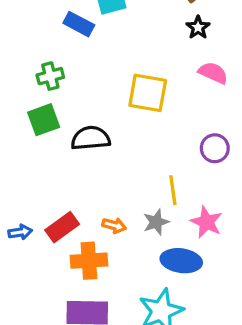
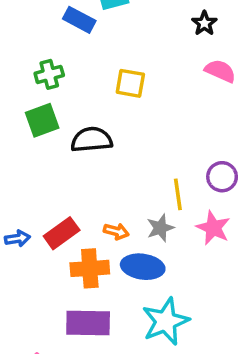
yellow square: (148, 93) -> (130, 83), moved, size x0.7
purple circle: (215, 148) -> (222, 177), moved
blue ellipse: (181, 261) -> (143, 267), moved

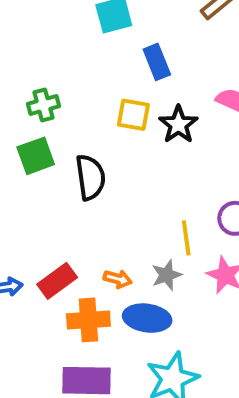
blue rectangle: (79, 20) -> (157, 62), moved, turned 40
black star: (204, 23) -> (178, 125), moved, size x1.4
black semicircle: (92, 140) -> (90, 177), turned 87

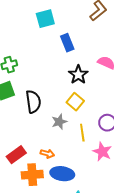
yellow square: (133, 115) -> (75, 102), moved, turned 30
gray star: (167, 275) -> (59, 122), moved

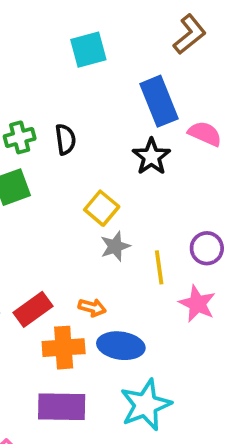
blue rectangle: (67, 43) -> (159, 101), moved, size x1.4
black semicircle: (33, 102) -> (65, 139), moved, size x0.7
yellow square: (75, 102) -> (102, 208), moved

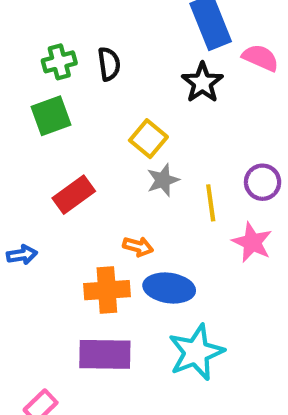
red rectangle: (33, 309) -> (74, 195), moved

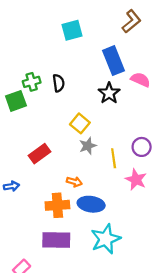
green square: (51, 116) -> (16, 101), moved

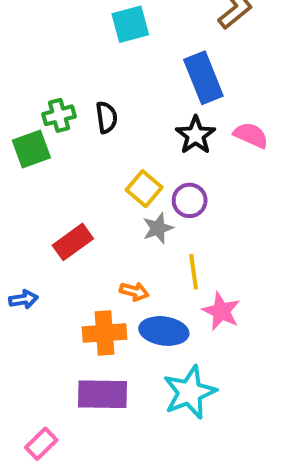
pink semicircle: (140, 80) -> (251, 135), moved
purple circle: (142, 147) -> (190, 200), moved
yellow line: (114, 158) -> (194, 272), moved
pink star: (136, 179) -> (221, 311), moved

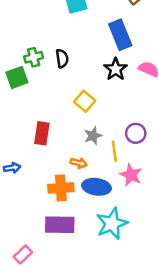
purple circle: (190, 200) -> (136, 133), moved
gray star: (158, 228) -> (93, 136), moved
red rectangle: (73, 242) -> (42, 133), turned -45

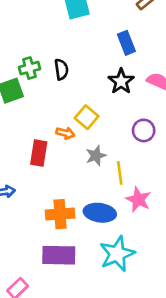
blue rectangle: (120, 35) -> (126, 43), size x0.7
purple circle: (136, 133) -> (144, 130), moved
orange arrow: (79, 163) -> (65, 133), moved

